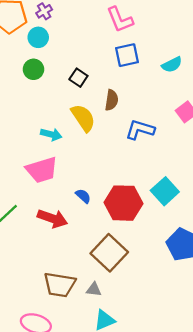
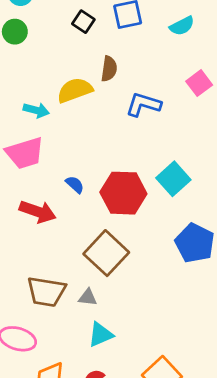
black square: (78, 78) -> (83, 22), moved
yellow semicircle: (83, 118) -> (75, 90), turned -76

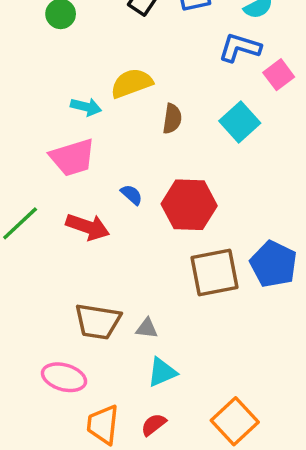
brown semicircle: (109, 69) -> (172, 119), moved
blue L-shape: (143, 104) -> (240, 48), moved
cyan square: (173, 179) -> (240, 122), moved
brown square: (106, 253) -> (214, 272), moved, turned 36

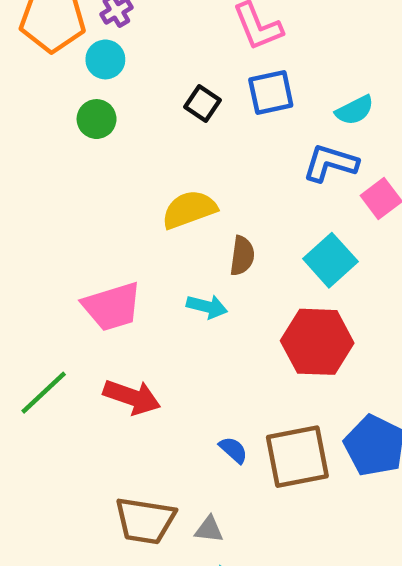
cyan arrow: (86, 107) -> (207, 307), moved
blue semicircle: (132, 195) -> (233, 450), moved
red hexagon: (189, 205) -> (317, 342), moved

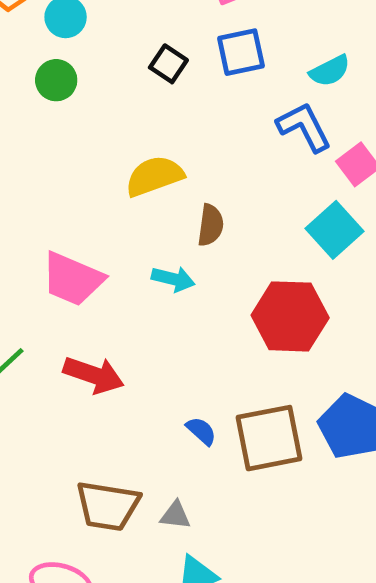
blue L-shape: (330, 163) -> (304, 127), turned 46
cyan square: (330, 260) -> (335, 230), moved
pink trapezoid: (112, 307) -> (73, 279), turned 40

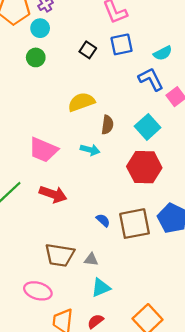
cyan square: (335, 230) -> (148, 127), moved

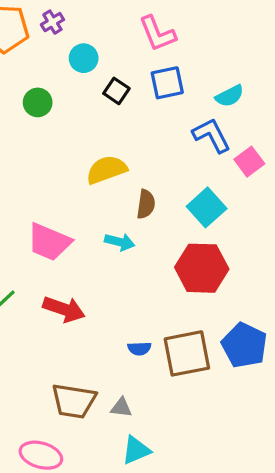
cyan circle: (40, 28) -> (84, 58), moved
blue semicircle: (103, 220) -> (139, 349), turned 136

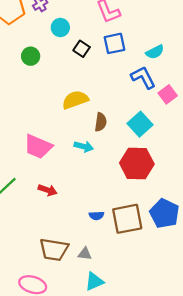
red arrow: (64, 309) -> (48, 190), size x0.7

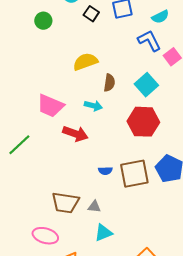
red arrow: (48, 190) -> (75, 134), moved, size x1.4

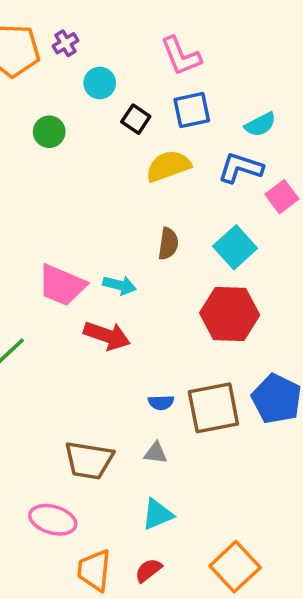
blue L-shape: (149, 41) -> (240, 168), turned -45
yellow semicircle: (85, 62) -> (168, 166), moved
cyan arrow: (93, 106) -> (120, 285), moved
gray triangle: (94, 207) -> (156, 453), moved

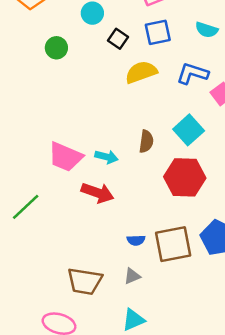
cyan semicircle: (260, 125) -> (207, 30), moved, turned 45
brown semicircle: (168, 244) -> (146, 141), moved
gray triangle: (156, 453) -> (132, 276), turned -30

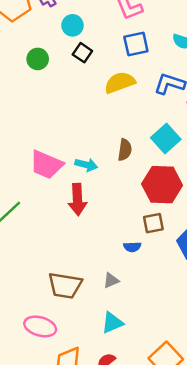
black square: (118, 39) -> (82, 53), moved
red arrow: (98, 193) -> (77, 200), turned 68
blue semicircle: (136, 240) -> (132, 247), moved
brown square: (173, 244) -> (153, 223), moved, size x0.6

